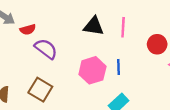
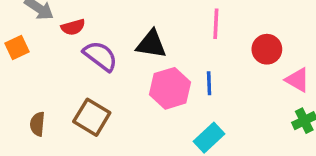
black triangle: (94, 26) -> (151, 44), moved

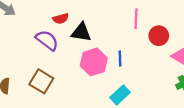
pink line: (216, 24) -> (136, 19), moved
red semicircle: (73, 27) -> (61, 19), moved

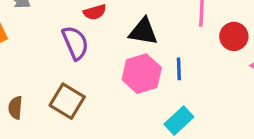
black triangle: (81, 32) -> (143, 32), moved
purple semicircle: (47, 40) -> (75, 43), turned 30

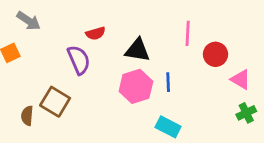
brown square: (67, 101) -> (55, 102), moved
cyan rectangle: (179, 121) -> (168, 127), turned 70

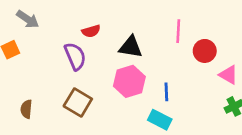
blue line: (168, 82) -> (166, 92), moved
brown square: (55, 102) -> (78, 103), moved

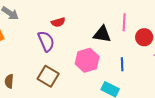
black triangle: (131, 47) -> (102, 34), moved
blue line: (166, 92) -> (122, 64), moved

